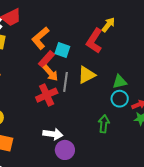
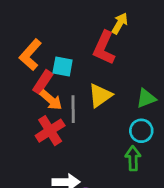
cyan circle: (120, 99) -> (141, 131), moved

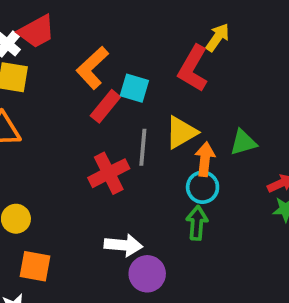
orange arrow: (51, 100) -> (205, 159), moved, turned -130
cyan circle: (141, 131) -> (203, 187), moved
green arrow: (133, 158) -> (197, 223), moved

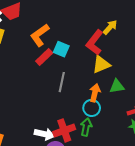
yellow triangle: (181, 132) -> (101, 65), moved
red cross: (109, 173) -> (64, 130), moved

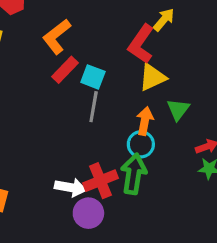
cyan square: (61, 49) -> (93, 77), moved
green triangle: (117, 86) -> (178, 109), turned -42
green arrow: (86, 127) -> (134, 174), size x1.4

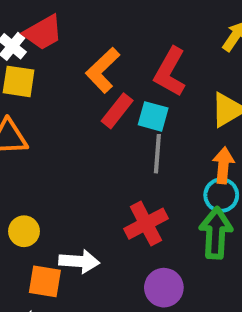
red L-shape: (141, 44) -> (170, 72), moved
red cross: (100, 181) -> (146, 224), moved
white arrow: (70, 187) -> (79, 261), moved

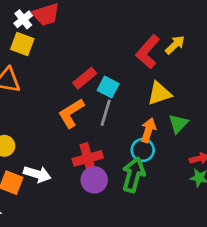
orange L-shape: (103, 70) -> (71, 113), moved
red L-shape: (170, 72) -> (148, 52), moved
purple circle: (164, 288) -> (94, 180), moved

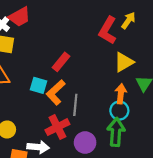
cyan square: (108, 87) -> (39, 85), moved
gray line: (106, 113) -> (75, 105), moved
red cross: (88, 158) -> (57, 127), moved

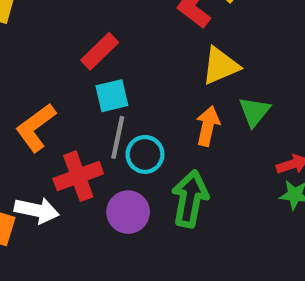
cyan square: (39, 85) -> (112, 96), moved, turned -36
orange L-shape: (56, 92) -> (36, 128), moved
cyan circle: (119, 111) -> (145, 154), moved

